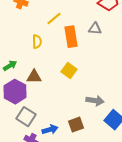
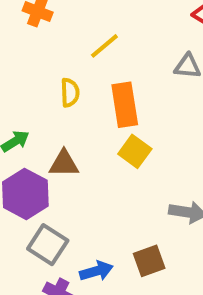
orange rectangle: (71, 37) -> (125, 105), moved

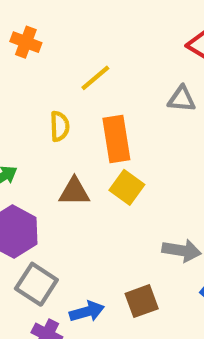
brown triangle: (64, 164) -> (74, 192), moved

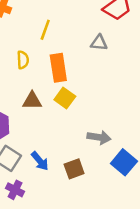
yellow line: (95, 78) -> (45, 30), turned -30
blue arrow: (87, 312) -> (40, 161), moved, turned 66

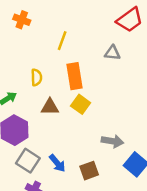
yellow semicircle: (23, 60) -> (36, 77), moved

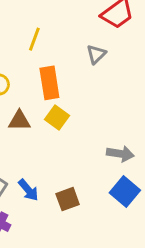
gray triangle: (112, 53) -> (96, 54), turned -49
gray arrow: (112, 141) -> (120, 154), moved

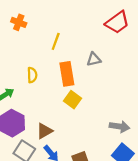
gray triangle: (96, 54) -> (94, 59), moved, turned 32
brown triangle: (19, 121) -> (44, 131), moved, turned -30

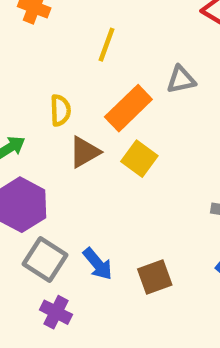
orange rectangle: (67, 74) -> (128, 108), turned 55
brown triangle: (44, 131) -> (85, 152), moved

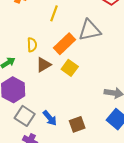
gray triangle: (181, 80) -> (90, 30), size x1.6

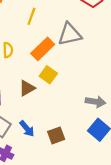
brown triangle: (44, 65) -> (27, 88), moved

